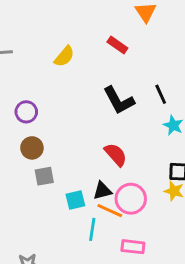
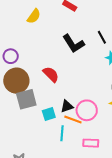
brown circle: (32, 148) -> (16, 81), size x1.6
red semicircle: (116, 155) -> (51, 74), moved
gray square: (44, 176) -> (26, 99), size x1.5

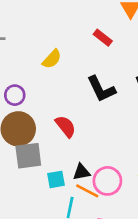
yellow semicircle: (34, 16) -> (52, 59), moved

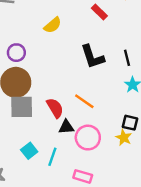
red semicircle: (66, 126) -> (55, 108), moved
cyan square: (56, 179) -> (29, 151), moved, turned -35
orange line: (87, 191) -> (84, 101), moved

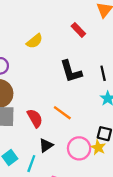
black triangle: (66, 127) -> (46, 145), moved, turned -32
pink circle: (88, 138) -> (79, 148), moved

